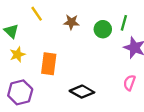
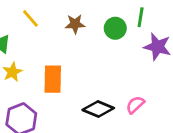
pink semicircle: (129, 83) -> (135, 105), moved, turned 35

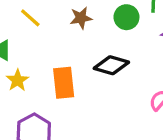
black diamond: (98, 109) -> (111, 65), moved

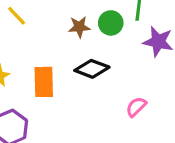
brown star: (81, 18) -> (79, 27), moved

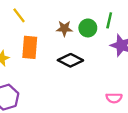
orange rectangle: (44, 82) -> (30, 47), moved
pink semicircle: (136, 107) -> (114, 98), moved, turned -140

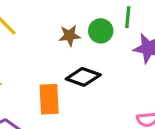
orange rectangle: (30, 47) -> (49, 99), moved

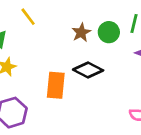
brown star: (70, 36) -> (81, 32), turned -30

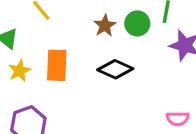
orange rectangle: (56, 85) -> (57, 65), moved

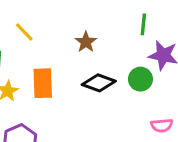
green circle: (137, 23) -> (140, 79), moved

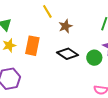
yellow line: (24, 32) -> (47, 11), moved

